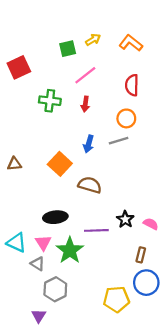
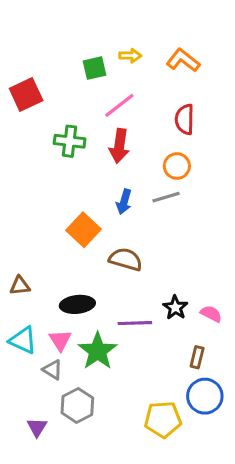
yellow arrow: (93, 40) -> (130, 56), turned 32
red arrow: (85, 104) -> (119, 146), size x1.5
brown triangle: (14, 164) -> (20, 286), moved
purple triangle: (39, 316) -> (37, 427), moved

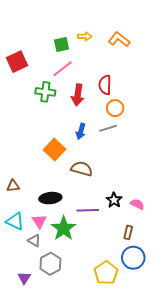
pink line: (119, 105) -> (63, 69), moved
red semicircle: (185, 119) -> (105, 85), moved
yellow pentagon: (163, 419) -> (106, 273), turned -30

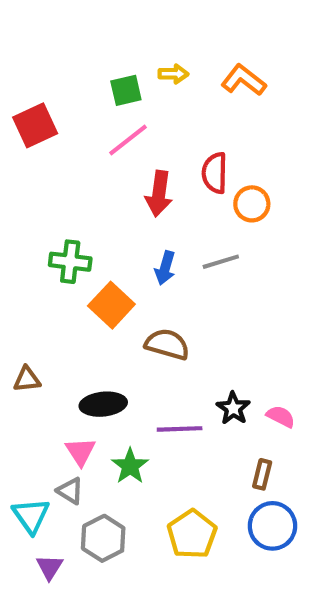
green cross: (45, 92) -> (70, 262), moved
orange circle: (115, 108) -> (252, 204), moved
cyan triangle: (15, 221) -> (31, 516), moved, turned 30
green star: (64, 228) -> (130, 466), size x0.7
yellow pentagon: (106, 273) -> (192, 534), moved

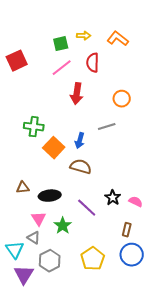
red semicircle: (215, 173) -> (93, 63), moved
blue arrow: (165, 268) -> (80, 141), moved
brown triangle: (27, 379) -> (23, 188), moved
purple line: (180, 429) -> (87, 208), turned 45
purple triangle: (50, 567) -> (24, 275), size x1.5

